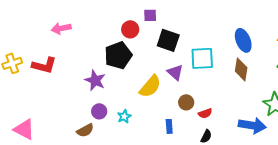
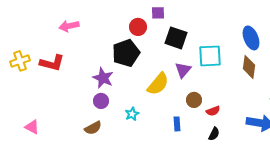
purple triangle: (175, 72) -> (183, 70), turned 30
purple circle: (99, 111) -> (101, 101), moved
pink triangle: (24, 129) -> (32, 127), size x0.7

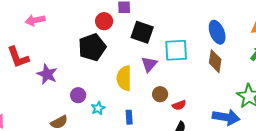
red L-shape: (52, 63) -> (18, 57), turned 55
purple star: (103, 78) -> (47, 74), moved
yellow semicircle: (158, 84) -> (124, 78), turned 140
purple circle: (101, 101) -> (78, 95), moved
blue rectangle: (177, 124) -> (129, 117), moved

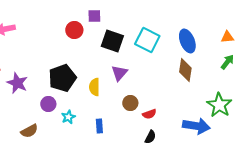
black pentagon: (92, 47) -> (62, 78), moved
cyan square: (176, 50) -> (147, 40), moved, turned 30
yellow semicircle: (124, 78) -> (94, 87), size x0.7

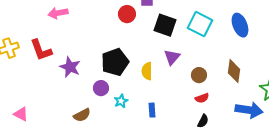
brown diamond: (185, 70) -> (234, 71), moved
brown circle: (130, 103) -> (199, 75), moved

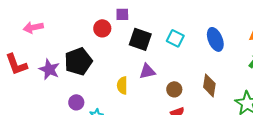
cyan square: (200, 24) -> (175, 38), size x0.7
purple triangle: (172, 57) -> (147, 71), turned 36
black pentagon: (115, 62) -> (78, 61), moved
purple star: (70, 67) -> (49, 69), moved

